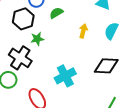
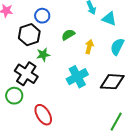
green semicircle: (56, 13) -> (68, 35), moved
cyan cross: (65, 76) -> (77, 77), moved

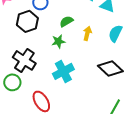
green star: (43, 55) -> (58, 41), moved
cyan cross: (77, 77) -> (63, 71), moved
black diamond: (112, 82) -> (110, 68), turned 40

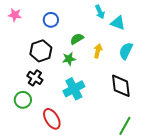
black hexagon: (27, 21) -> (41, 51), moved
black cross: (24, 60) -> (35, 78), size x0.7
black diamond: (110, 68) -> (121, 86), turned 40

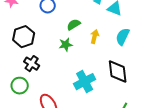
black hexagon: (41, 51) -> (24, 37), moved
cyan cross: (74, 89) -> (85, 82), moved

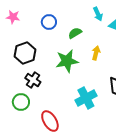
green semicircle: (74, 25) -> (75, 33), moved
green star: (66, 45) -> (67, 61), size x1.6

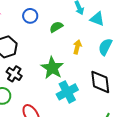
green star: (67, 61) -> (52, 68), moved, turned -30

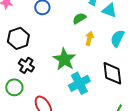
green semicircle: (56, 27) -> (79, 18), moved

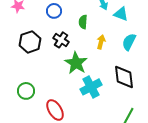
green semicircle: (79, 18) -> (83, 22), moved, turned -56
black cross: (26, 65) -> (61, 40), moved

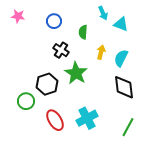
black hexagon: (30, 42) -> (47, 84), moved
cyan semicircle: (129, 42) -> (121, 58), moved
cyan cross: (91, 87) -> (87, 118), moved

